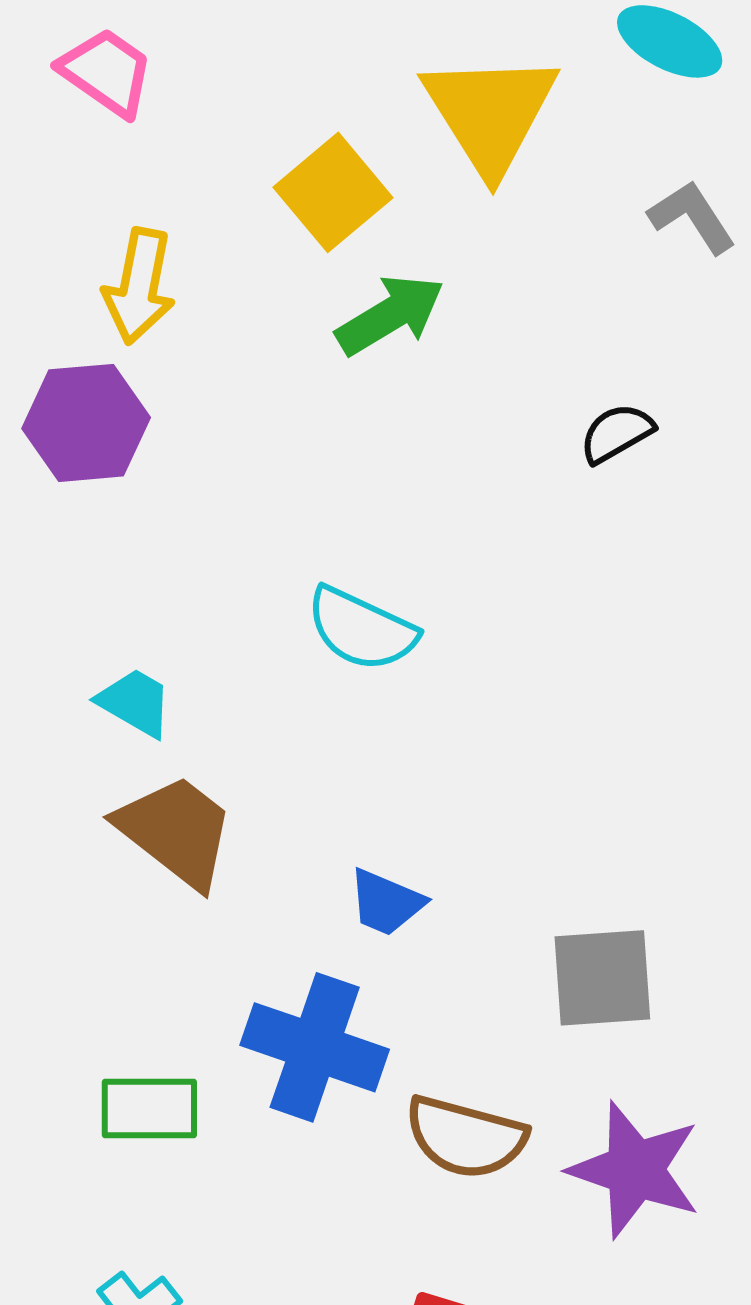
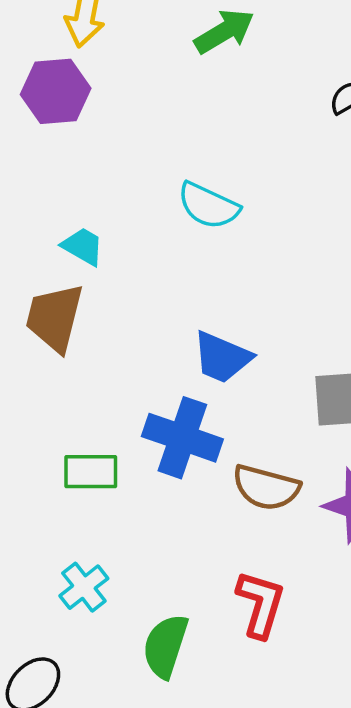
brown trapezoid: (176, 831) -> (54, 318), moved, turned -114
blue trapezoid: (386, 902) -> (222, 357), size x1.4

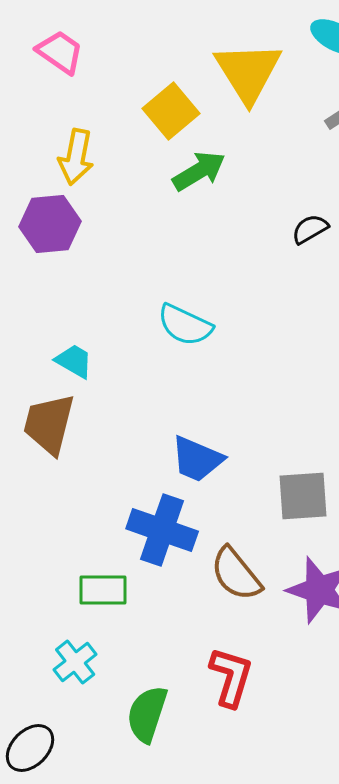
green rectangle: (91, 472) -> (103, 590), moved
brown semicircle: (266, 487) -> (236, 574), turned 36

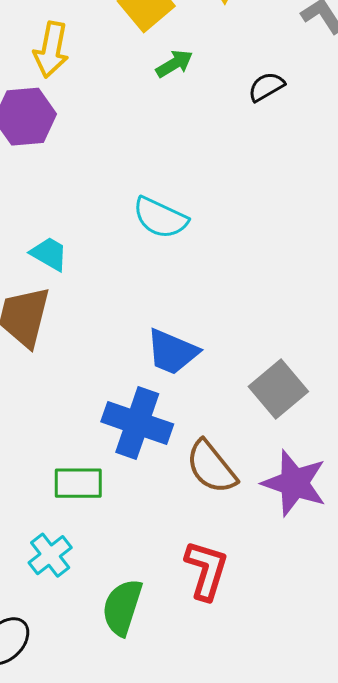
green arrow: (199, 171) -> (174, 64), size x0.7
black semicircle: (310, 229) -> (266, 87), moved
gray square: (303, 496) -> (278, 389), turned -36

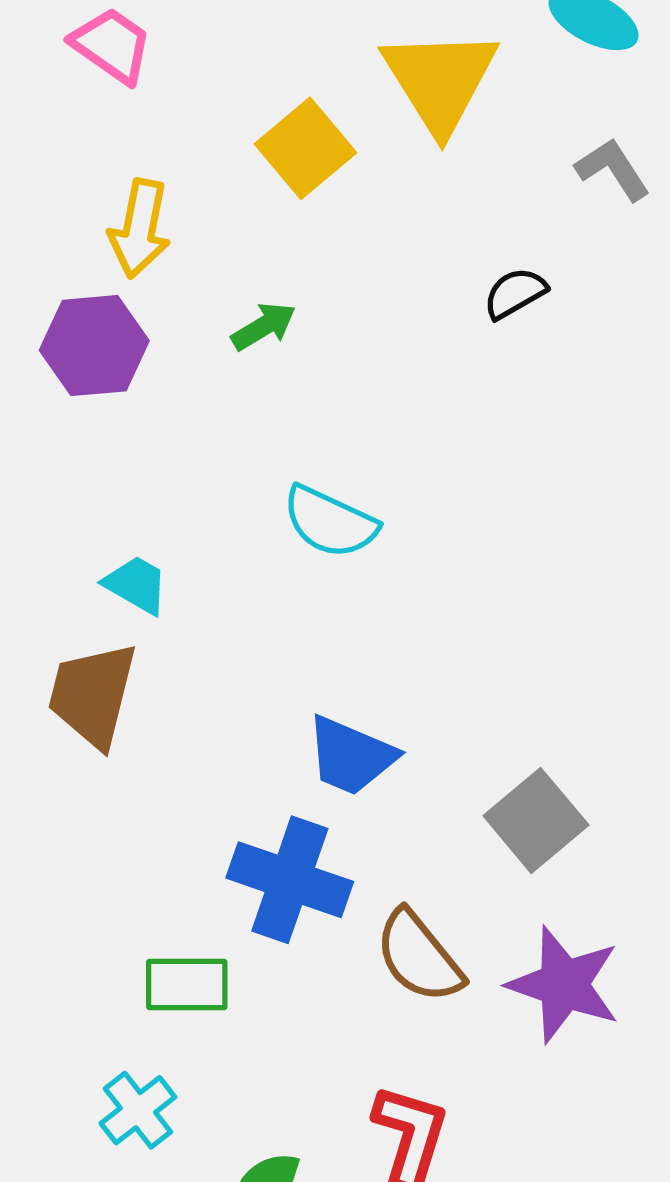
green arrow: (174, 64) -> (264, 326), moved

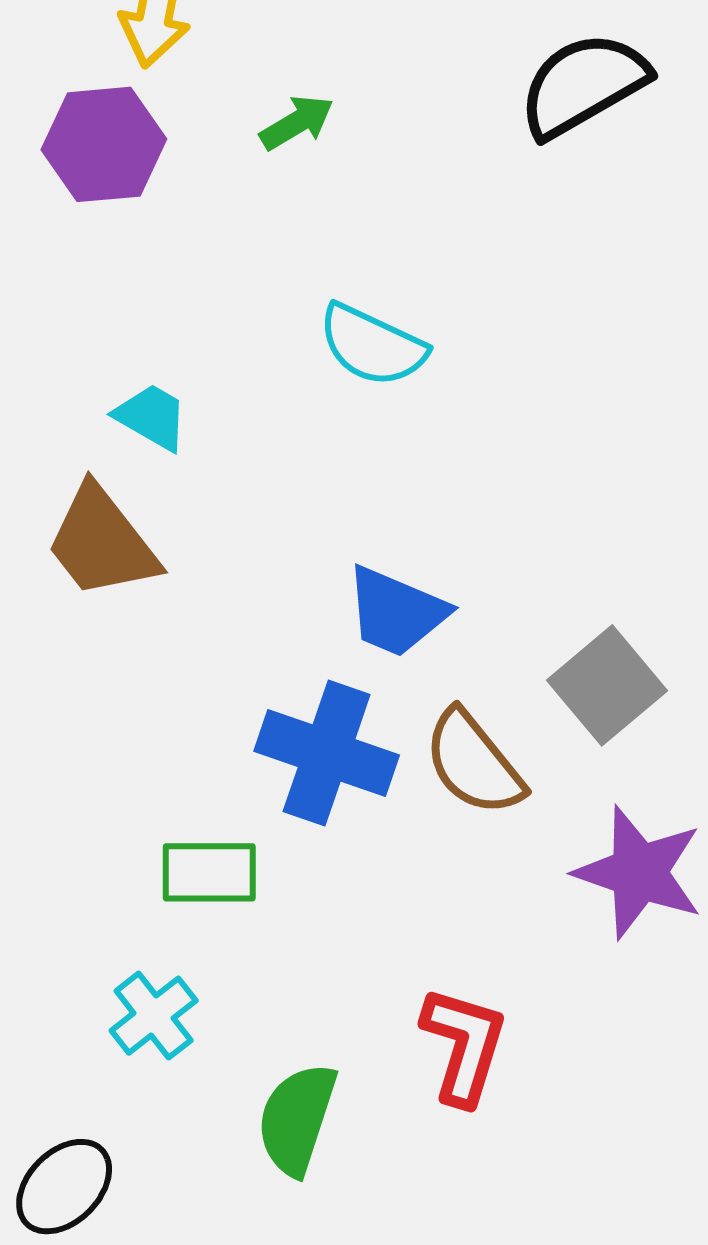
black semicircle: (515, 293) -> (583, 85), size x1.8
brown trapezoid: (93, 695) -> (102, 542), turned -52
brown semicircle: (419, 957) -> (474, 763), moved

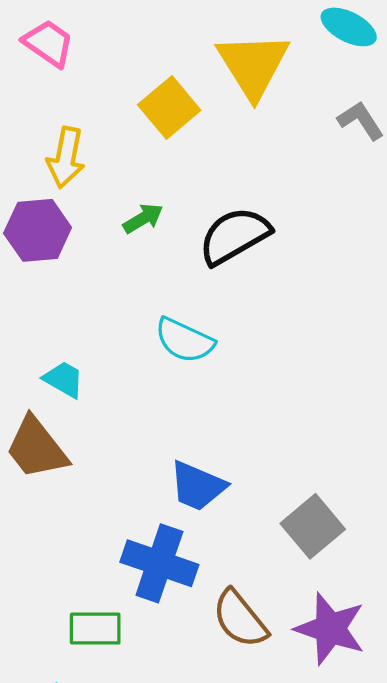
black semicircle: (583, 85) -> (234, 236), moved
brown semicircle: (474, 763) -> (240, 619), moved

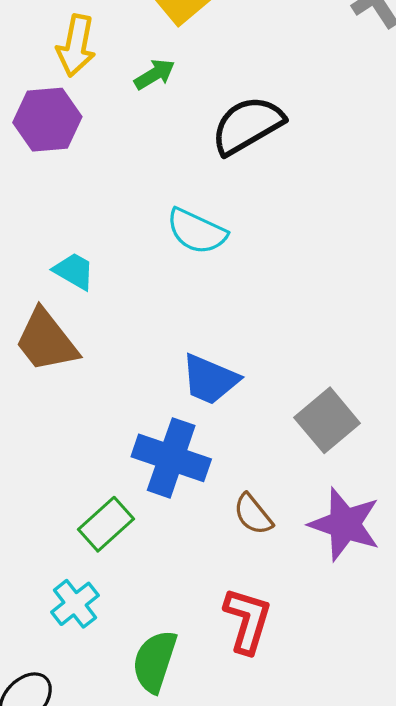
green arrow: (143, 218) -> (155, 74), moved
brown semicircle: (240, 619) -> (253, 514), size x0.7
green rectangle: (95, 629) -> (106, 524), turned -42

